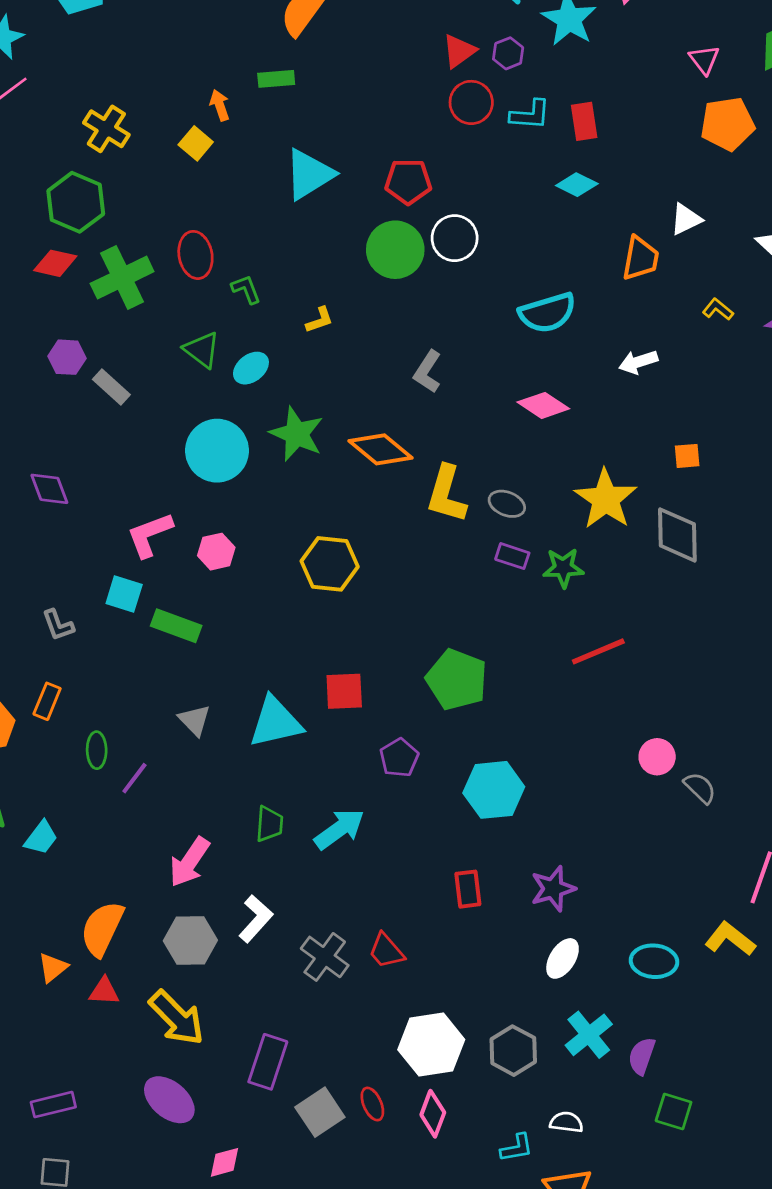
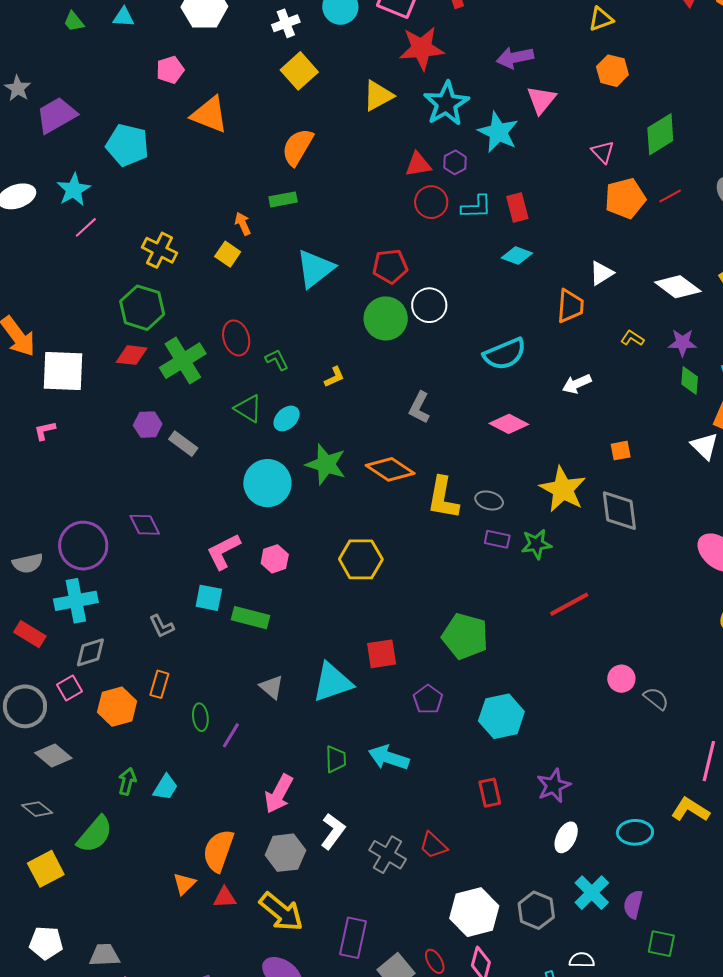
red triangle: (459, 51) -> (418, 164), turned 32
cyan arrow: (339, 829) -> (389, 758), turned -120

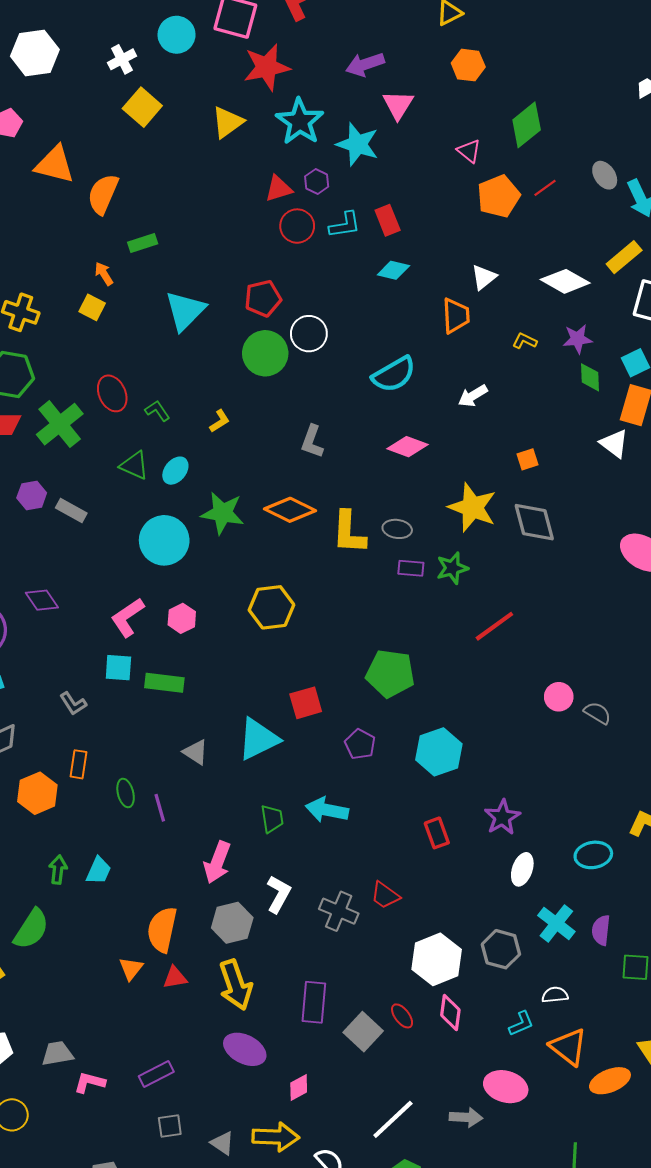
orange semicircle: (298, 147) -> (103, 194), moved
purple line: (231, 735) -> (160, 808), turned -40
yellow arrow: (281, 912) -> (236, 985), turned 39

